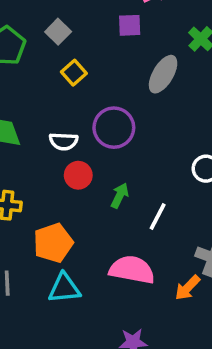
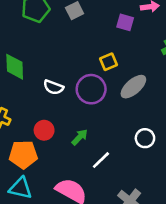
yellow square: (74, 73) -> (108, 62), moved
gray ellipse: (163, 74) -> (133, 87), moved
red circle: (78, 175) -> (44, 130), moved

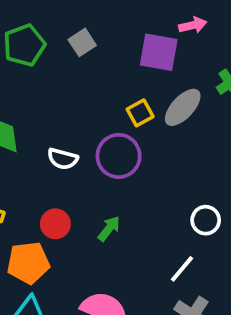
purple square: (125, 22) -> (159, 52), size x1.5
gray ellipse: (133, 87) -> (183, 107), moved
white line: (101, 160) -> (182, 269), moved

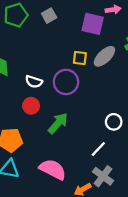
yellow square: (140, 113) -> (80, 58), turned 32
red circle: (55, 224) -> (31, 106), moved
green arrow: (109, 229) -> (58, 123), size x1.5

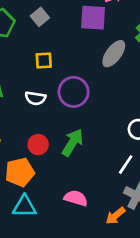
yellow square: (80, 58) -> (44, 60), moved
red circle: (31, 106) -> (38, 145), moved
pink semicircle: (53, 169) -> (76, 198), size x0.7

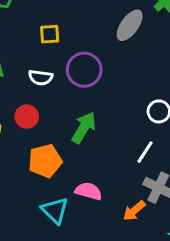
red circle: (38, 145) -> (27, 117), moved
orange pentagon: (20, 172) -> (45, 161), moved
cyan triangle: (25, 206) -> (55, 210), moved, turned 45

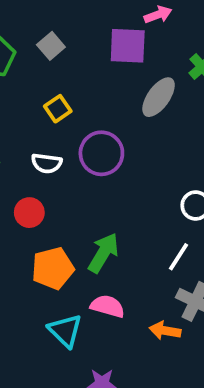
yellow square: (50, 34) -> (58, 109), turned -30
green arrow: (84, 128) -> (103, 253), moved
orange arrow: (134, 211) -> (165, 331), turned 50

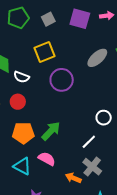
purple square: (128, 46) -> (80, 19), moved
yellow square: (58, 109) -> (44, 52), size x1.5
white semicircle: (47, 163) -> (21, 77), moved
cyan triangle: (65, 331) -> (22, 166), turned -30

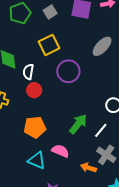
white semicircle: (21, 77) -> (28, 72), turned 84
red circle: (18, 102) -> (34, 90), moved
green arrow: (51, 131) -> (78, 124), moved

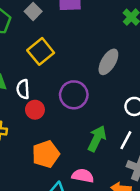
gray ellipse: (102, 46) -> (108, 62), moved
purple circle: (68, 71) -> (74, 95), moved

